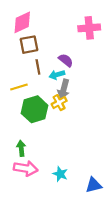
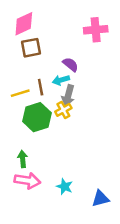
brown line: (38, 67) -> (41, 87), moved

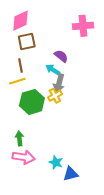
cyan arrow: (61, 80) -> (53, 70), turned 48
brown line: (41, 87) -> (20, 65), moved
blue triangle: (100, 199) -> (71, 174), moved

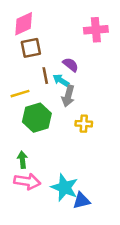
brown line: (20, 65) -> (45, 76), moved
yellow cross: (55, 96) -> (84, 124), moved, turned 32
cyan star: (56, 162) -> (65, 187), size x1.6

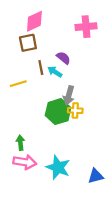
pink diamond: (24, 24) -> (34, 21), moved
gray arrow: (68, 96) -> (69, 95), moved
green hexagon: (37, 118) -> (58, 112), moved
blue triangle: (81, 201) -> (96, 176), moved

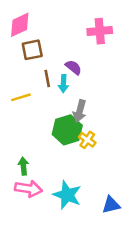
pink diamond: (34, 21) -> (20, 25), moved
cyan arrow: (55, 72) -> (63, 84), turned -120
yellow cross: (75, 110) -> (87, 140), moved, turned 32

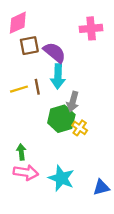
purple semicircle: (73, 67) -> (54, 52), moved, size x1.5
brown line: (47, 79) -> (37, 87), moved
cyan arrow: (63, 84) -> (58, 76), size x1.5

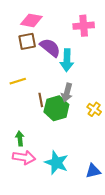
pink diamond: (18, 23) -> (31, 20), moved, turned 35
cyan arrow: (58, 76) -> (67, 60), moved
brown line: (37, 87) -> (41, 100), moved
yellow cross: (80, 128) -> (94, 109), moved

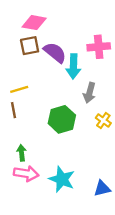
pink cross: (84, 26) -> (99, 47), moved
gray arrow: (67, 93) -> (89, 93), moved
brown line: (41, 100) -> (13, 110), moved

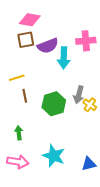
purple semicircle: (55, 53) -> (48, 46), turned 120
gray arrow: (89, 93) -> (79, 95), moved
brown line: (13, 110) -> (25, 96), moved
pink arrow: (26, 173) -> (18, 162), moved

